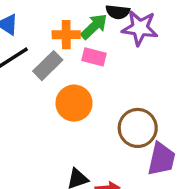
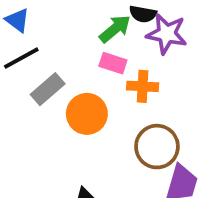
orange cross: (66, 35) -> (143, 86), moved
gray rectangle: (48, 66) -> (48, 89), moved

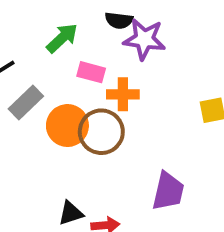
green arrow: (115, 29) -> (62, 38), moved
brown circle: (157, 147) -> (101, 132), moved

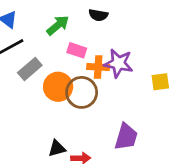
purple star: (144, 39) -> (118, 63), moved

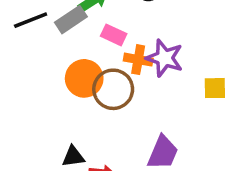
gray rectangle: (30, 69) -> (71, 20), moved

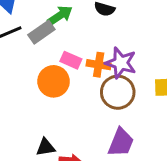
pink rectangle: (114, 35) -> (71, 60), moved
brown circle: (113, 89) -> (118, 92), moved

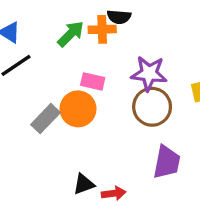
gray rectangle: (41, 32) -> (46, 119), moved
orange cross: (99, 65) -> (102, 29), moved

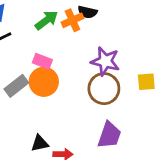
orange cross: (102, 29) -> (72, 20), turned -30
pink rectangle: (93, 81) -> (42, 61), moved

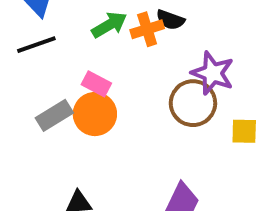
purple star: (105, 61) -> (213, 73), moved
brown circle: (104, 89) -> (193, 103), moved

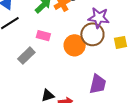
orange circle: (95, 114) -> (75, 45), moved

